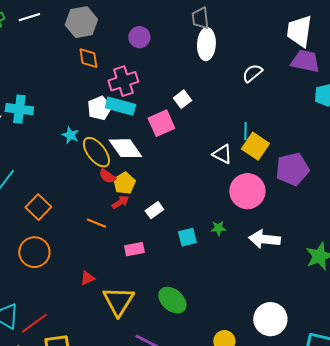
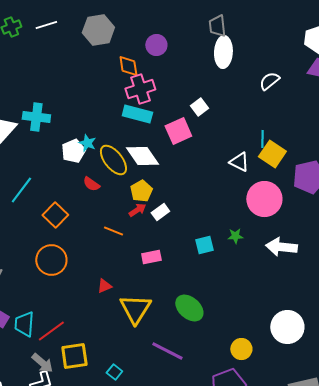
orange diamond: (88, 58) -> (128, 66), moved
white pentagon: (99, 108) -> (73, 151), moved
red semicircle: (107, 176) -> (91, 184), moved
white rectangle: (154, 210) -> (160, 212), moved

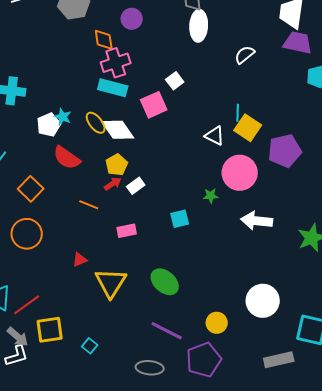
yellow ellipse: (113, 160) -> (96, 123), moved, size x0.7
red semicircle: (91, 184) -> (67, 158), size x1.6
green star: (235, 236) -> (211, 196), moved
purple line: (167, 351) -> (167, 331), moved

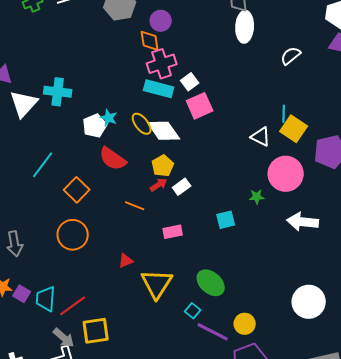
purple circle: (132, 19) -> (161, 21), moved
white square: (175, 81) -> (190, 82), moved
yellow circle: (217, 323) -> (245, 324), moved
cyan square: (90, 346) -> (193, 311), moved

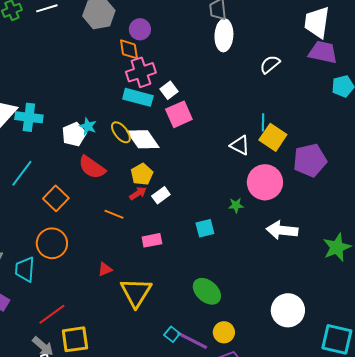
cyan cross: (58, 92) -> (29, 117), moved
green ellipse: (211, 283) -> (207, 291), moved
cyan trapezoid: (46, 299) -> (25, 269), moved
cyan square: (193, 311) -> (172, 334), moved

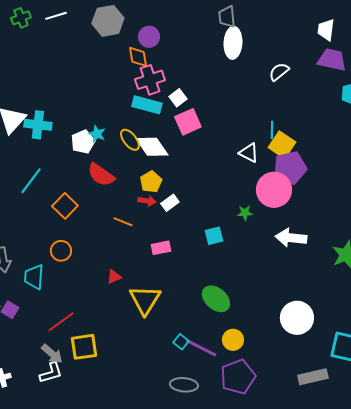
white trapezoid: (317, 22) -> (326, 30), size x0.7
purple pentagon: (310, 160) -> (290, 168), moved
red arrow: (138, 193) -> (147, 201), turned 42
orange circle: (52, 243) -> (61, 251), size x0.7

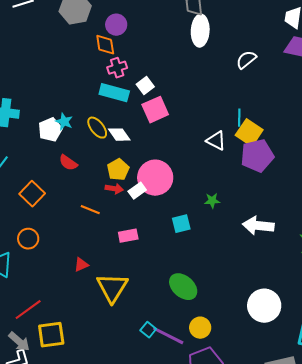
pink cross: (150, 80) -> (117, 68), size x0.7
white diamond: (152, 147) -> (119, 135), size x0.7
red semicircle: (101, 175) -> (68, 163), size x0.7
pink circle: (274, 190) -> (155, 178), moved

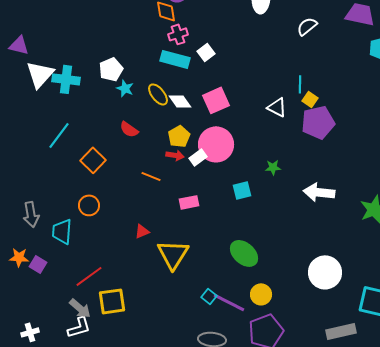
pink square: (155, 110) -> (216, 100), moved
white pentagon: (50, 130) -> (111, 69), moved
yellow square: (249, 133) -> (310, 99), size x0.6

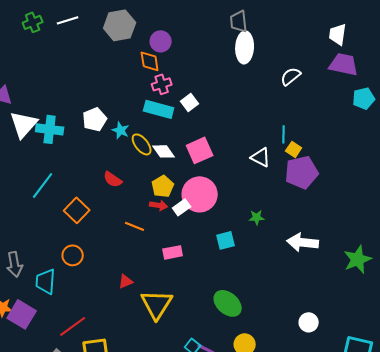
cyan star: (125, 88) -> (121, 130), moved
purple square: (38, 264) -> (22, 314), size x1.6
white circle: (325, 272) -> (309, 322), size x0.6

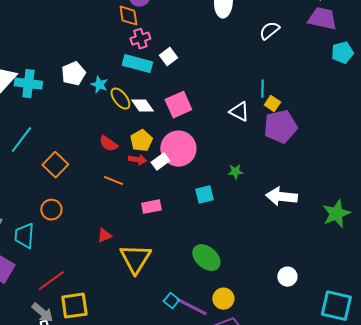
red semicircle: (113, 179) -> (108, 144), moved

